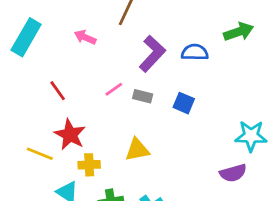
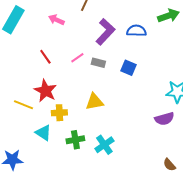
red line: (58, 91) -> (45, 57), moved

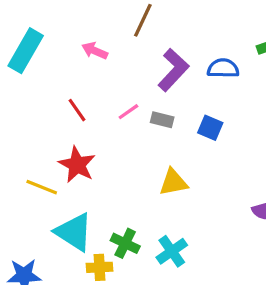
yellow triangle: (94, 102) -> (173, 182), moved
yellow cross: (59, 113) -> (100, 267), moved
cyan triangle: (43, 133) -> (74, 232), size x1.5
green cross: (75, 140) -> (125, 243), turned 36

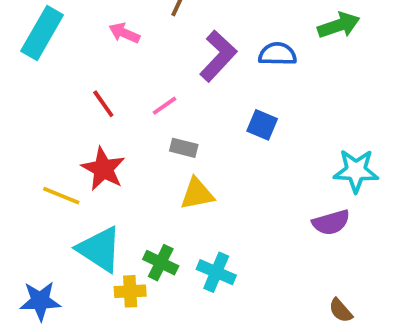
gray rectangle: (162, 120) -> (184, 148), moved
yellow triangle: (173, 182) -> (197, 194), moved
cyan cross: (172, 251) -> (216, 272), turned -32

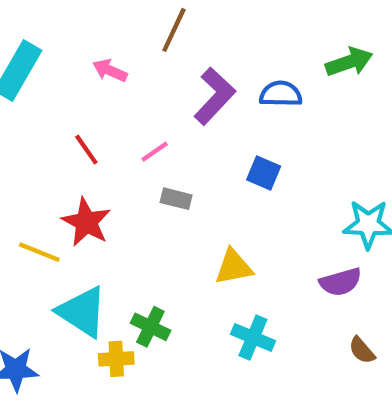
yellow triangle: (197, 194) -> (234, 267), moved
cyan cross: (216, 272) -> (253, 338), moved
brown semicircle: (341, 310) -> (362, 350), moved

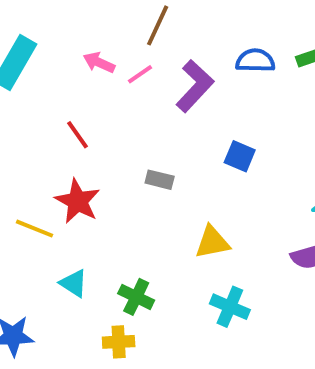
blue semicircle: (281, 94) -> (255, 61), moved
pink line: (155, 152) -> (140, 74), moved
cyan triangle: (82, 312) -> (74, 283), size x0.6
yellow cross: (116, 359) -> (119, 342), moved

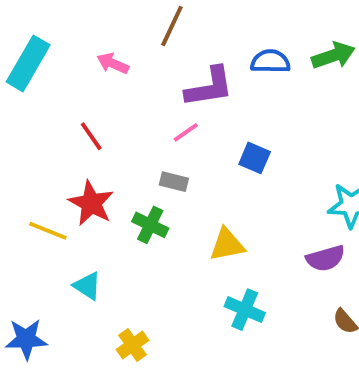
pink line: (140, 74) -> (186, 132), moved
purple L-shape: (195, 86) -> (209, 87), turned 38
green cross: (136, 297) -> (150, 225), moved
yellow cross: (119, 342) -> (133, 345), turned -32

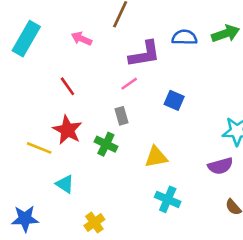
gray rectangle: (174, 182) -> (121, 116), turned 60

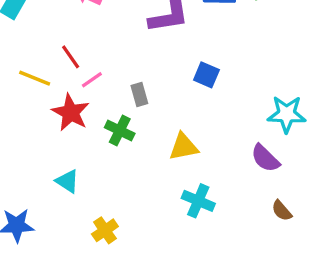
pink line: (129, 84) -> (92, 80), moved
yellow line: (39, 148) -> (35, 78), moved
purple semicircle: (220, 166) -> (265, 158), turned 60

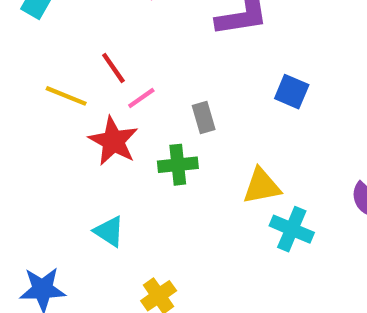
green cross: (120, 130) -> (178, 165), turned -32
cyan cross: (198, 201) -> (292, 229), moved

